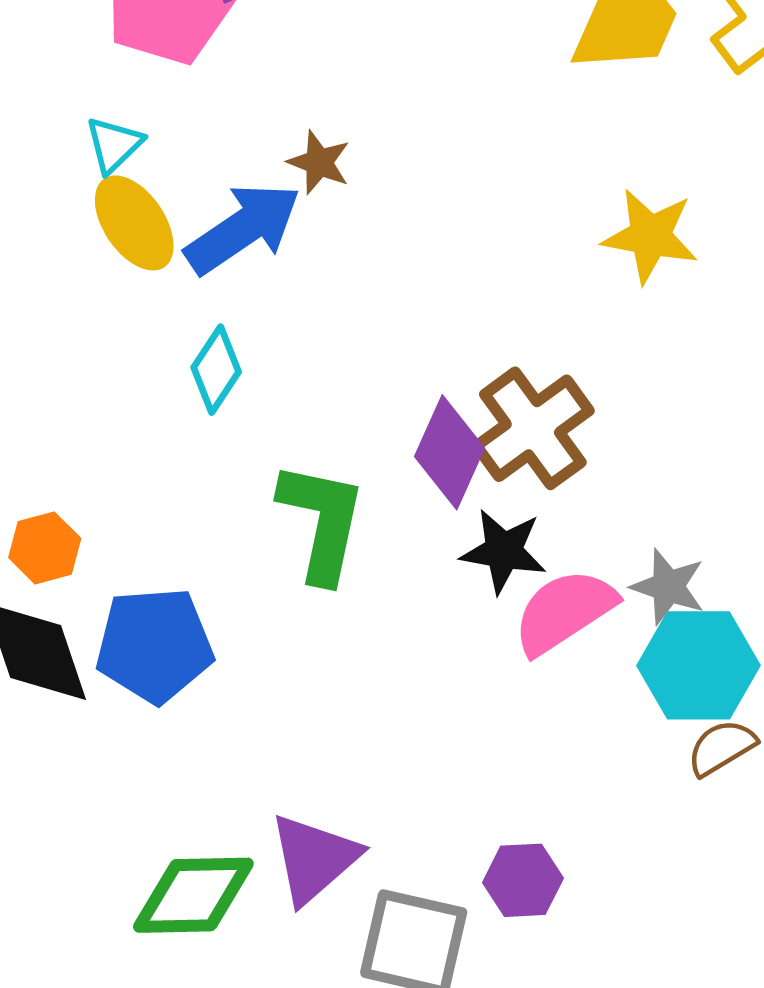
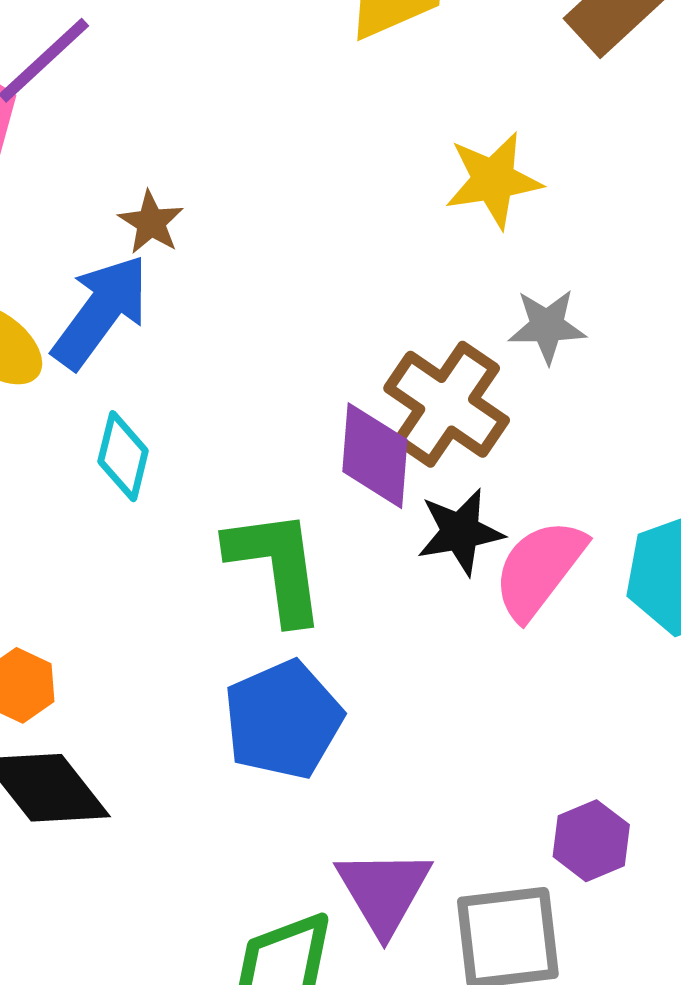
brown star: (319, 162) -> (151, 222), turned 30
gray star: (668, 587) -> (547, 326), moved
blue pentagon: (154, 645) -> (283, 720), moved

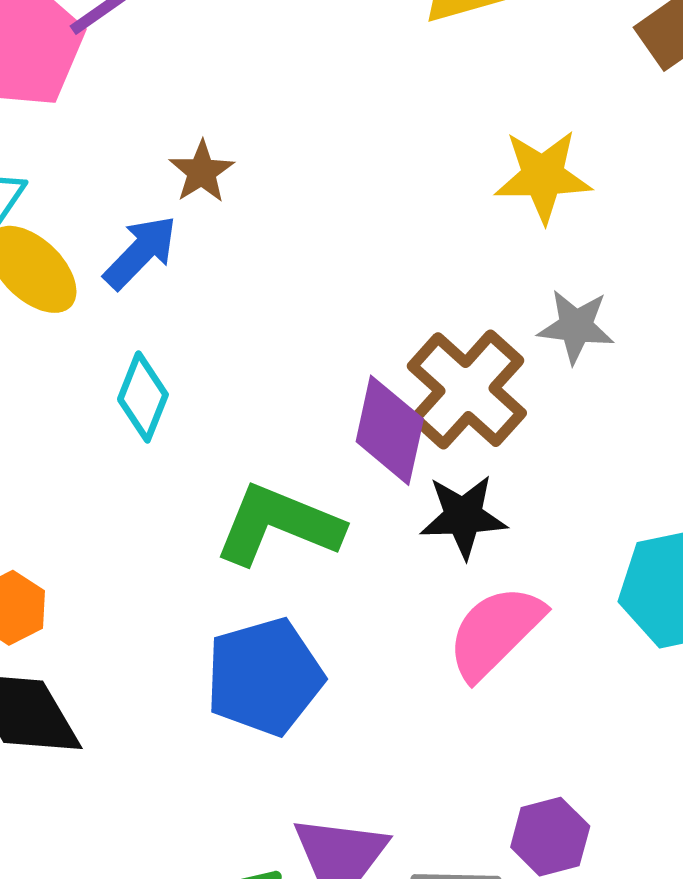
blue arrow: (101, 312) -> (140, 252), size x0.7
green L-shape: (276, 566) -> (278, 525), turned -68
pink semicircle: (539, 569) -> (495, 632), moved

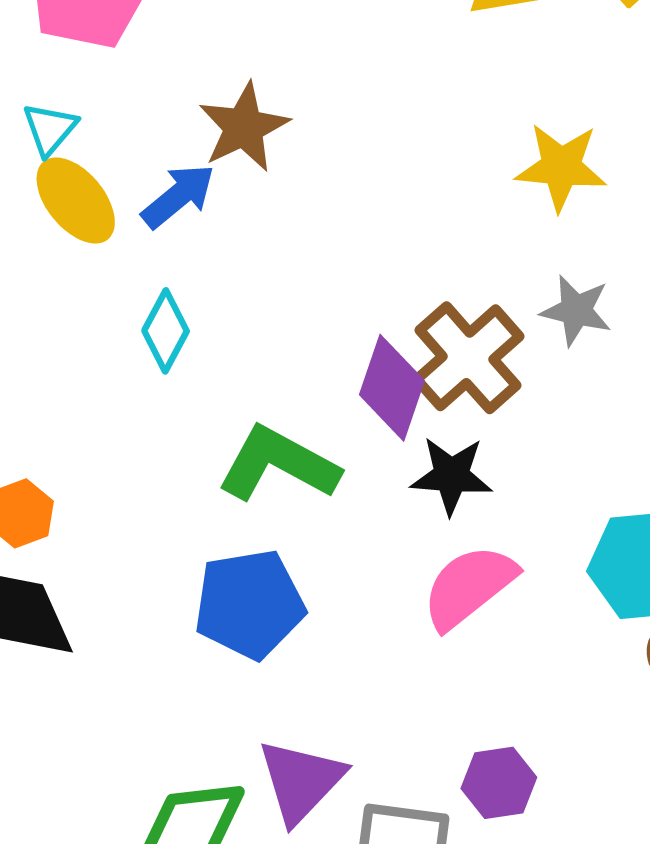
brown star: (202, 172) -> (244, 127), size x1.5

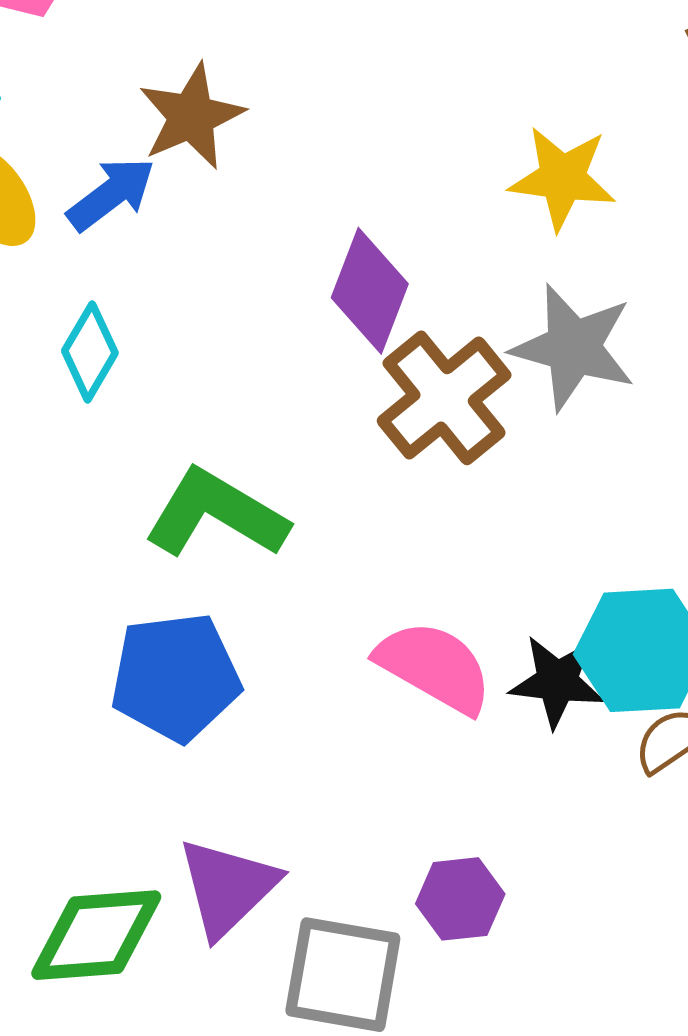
gray star: (576, 310) -> (573, 347), size x1.5
purple diamond: (392, 388) -> (370, 291), moved
black star: (451, 476) -> (557, 681), moved
pink semicircle: (469, 587) -> (434, 667), turned 66

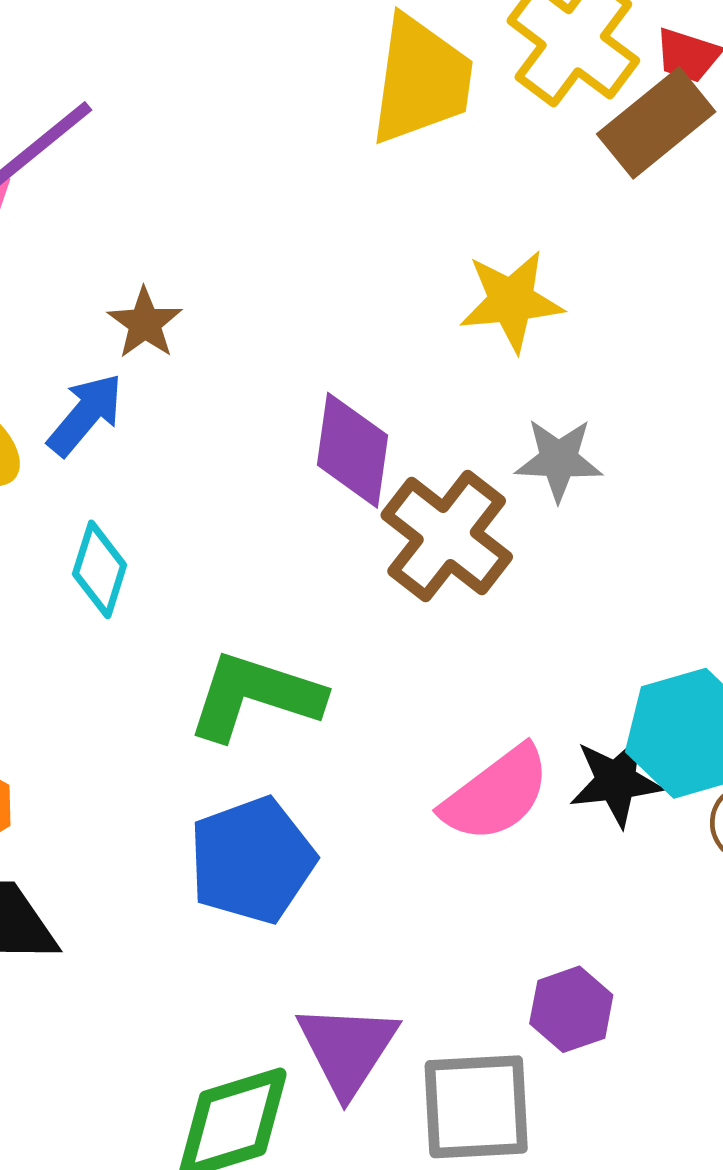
brown star: (191, 116) -> (145, 323), size x0.7
gray star: (573, 347) -> (559, 460), size x0.7
pink semicircle: (434, 667) -> (496, 794), turned 126

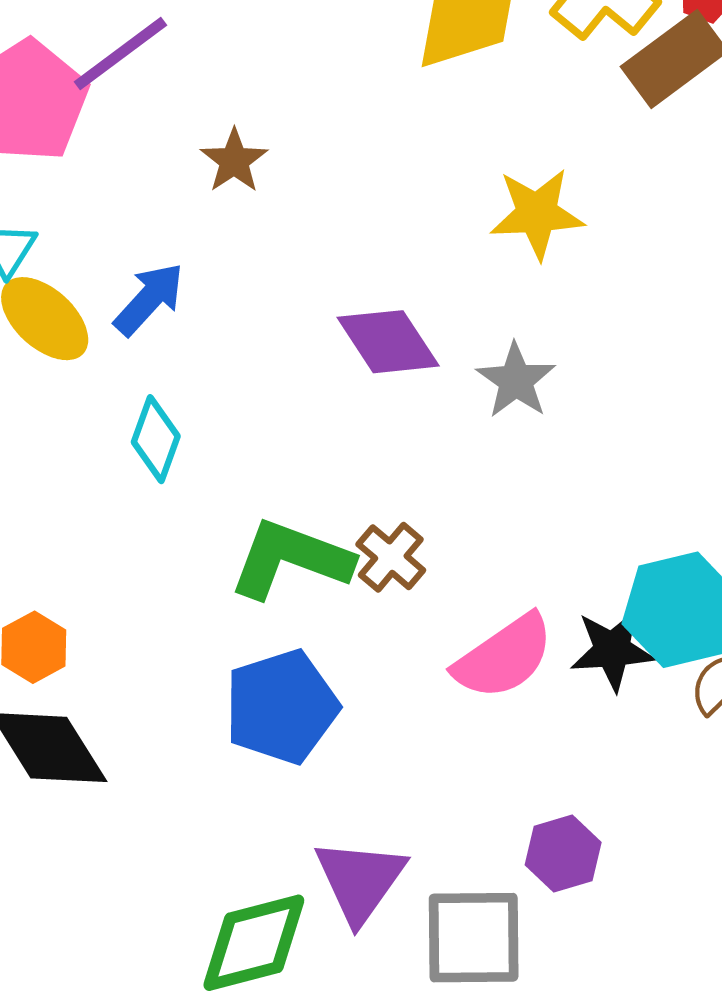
brown star: (145, 323) -> (234, 161), moved
purple diamond: (353, 450) -> (388, 342), turned -44
gray star: (559, 460) -> (516, 380), moved, turned 30
brown cross: (447, 536) -> (391, 557), moved, size x0.6

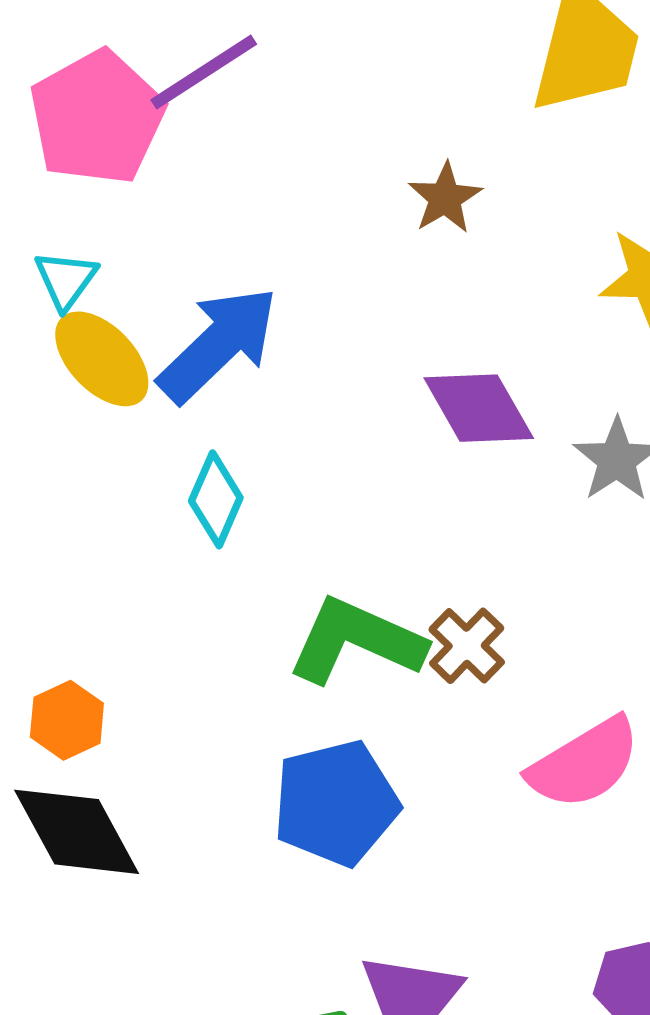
brown star: (234, 161) -> (445, 198), moved
blue arrow: (149, 299) -> (218, 344), size x1.5

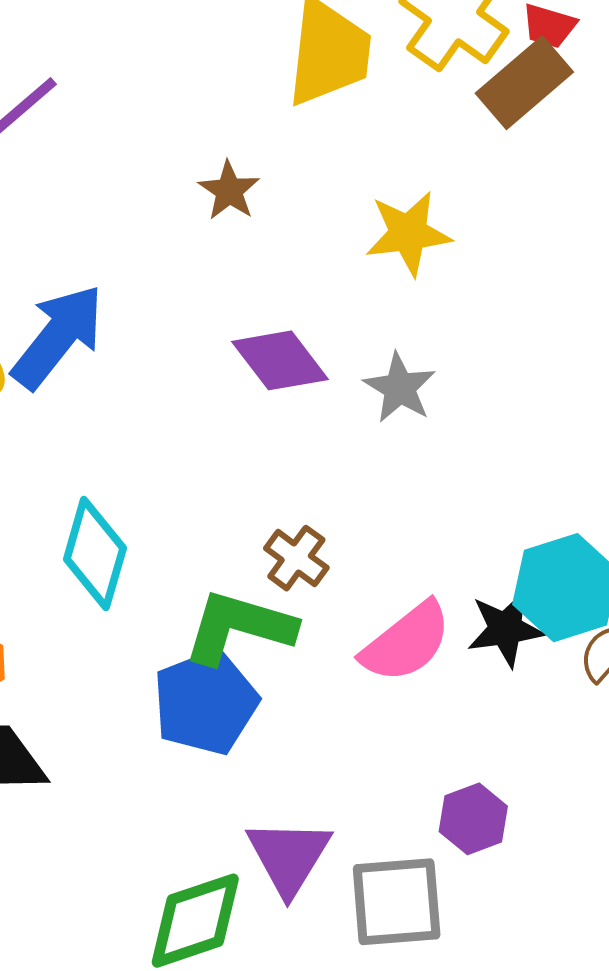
cyan diamond: (216, 499) -> (95, 554), moved, size x1.4
green L-shape: (356, 641) -> (239, 627), moved

